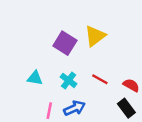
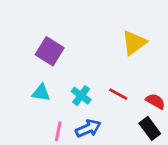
yellow triangle: (95, 36) -> (134, 43), moved
purple square: (65, 43) -> (50, 51), moved

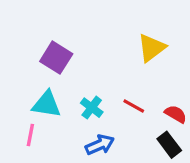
cyan triangle: (41, 93) -> (47, 104), size x1.4
pink line: (58, 131) -> (30, 135), moved

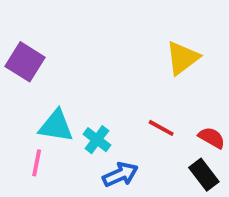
purple square: (56, 58) -> (25, 62), moved
cyan cross: (92, 108) -> (97, 140), moved

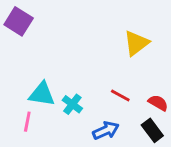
purple square: (25, 62) -> (19, 21), moved
blue arrow: (120, 175) -> (106, 130), moved

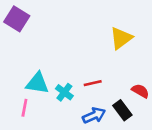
red line: (120, 96) -> (93, 83), moved, turned -42
black rectangle: (152, 130) -> (122, 110), moved

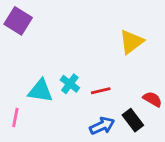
cyan cross: (64, 92) -> (70, 84), moved
pink line: (24, 108) -> (15, 117), moved

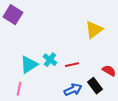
cyan triangle: (40, 91) -> (29, 65), turned -42
pink line: (15, 117) -> (19, 89), moved

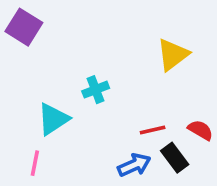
cyan cross: (50, 60) -> (96, 90), moved, turned 32
red line: (72, 65) -> (153, 130), moved

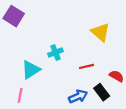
yellow triangle: (173, 55) -> (100, 32), turned -42
red line: (153, 130) -> (87, 66), moved

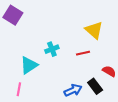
red line: (87, 66) -> (83, 53), moved

